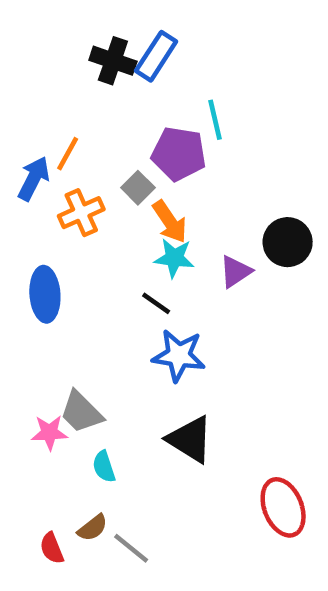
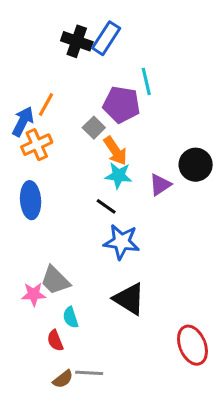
orange cross: (81, 213) -> (37, 145), moved
brown semicircle: (93, 528) -> (63, 379), moved
red semicircle: (52, 548) -> (55, 341), moved
gray line: (131, 548) -> (89, 373), turned -36

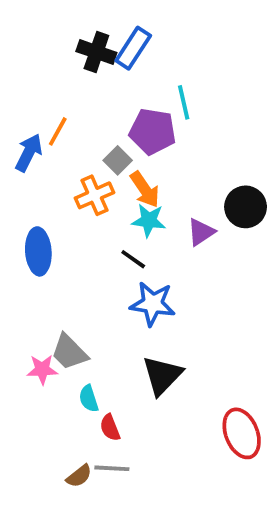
orange cross: (37, 145) -> (95, 195), moved
black triangle: (129, 299) -> (162, 375), turned 42
red semicircle: (55, 341) -> (110, 428), moved

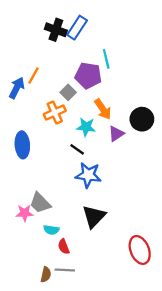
orange arrow: (145, 189) -> (103, 109), moved
cyan semicircle: (89, 399) -> (51, 230), turned -64
brown semicircle: (79, 476) -> (46, 275), turned -40

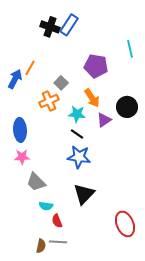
cyan line: (106, 59) -> (130, 49), moved
purple pentagon: (88, 76) -> (96, 66), moved
black line: (77, 149) -> (77, 134), moved
pink star: (25, 213) -> (22, 157), moved

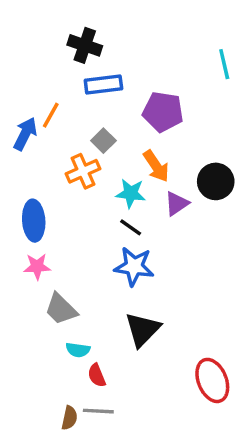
blue rectangle: (69, 25) -> (103, 84), moved, turned 50
cyan line: (130, 49) -> (224, 64), moved

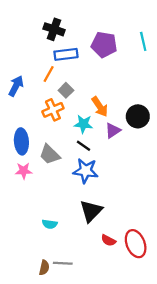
purple pentagon: (163, 112) -> (104, 45), moved
orange line: (51, 115) -> (49, 74), moved
gray trapezoid: (61, 309) -> (50, 154), moved
red semicircle: (97, 375) -> (108, 240), moved, turned -40

